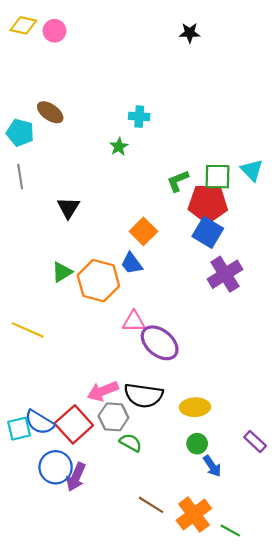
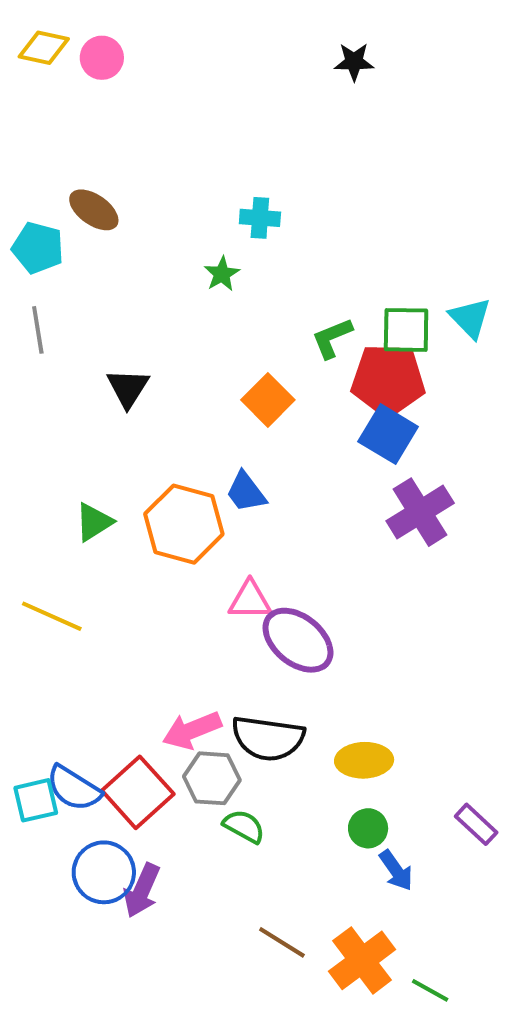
orange square: (143, 231) -> (268, 400), moved
green triangle: (62, 272) -> (94, 522), moved

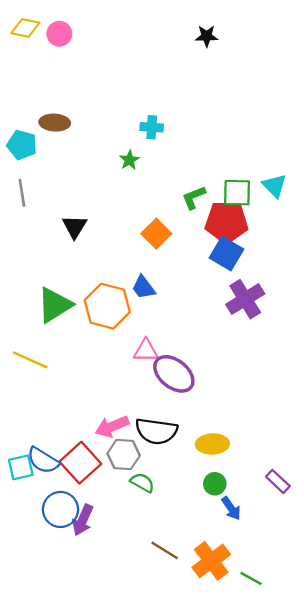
brown ellipse: (94, 210) -> (55, 123), turned -32
green triangle: (94, 522) -> (55, 305), size x1.6

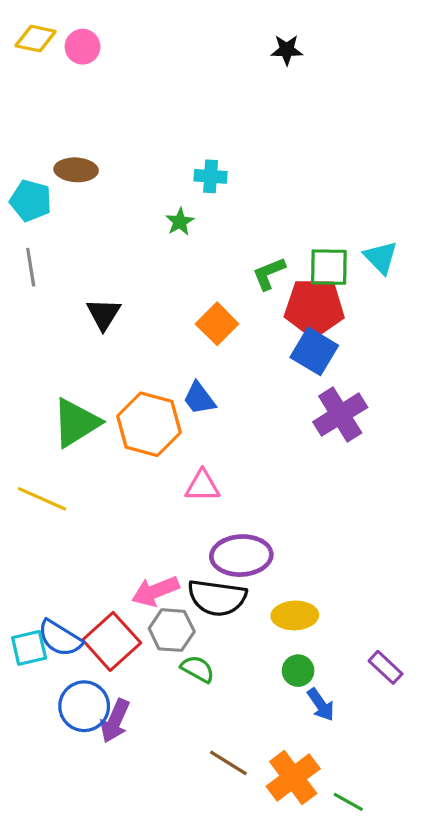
purple ellipse: (174, 374) -> (241, 556), moved, turned -42

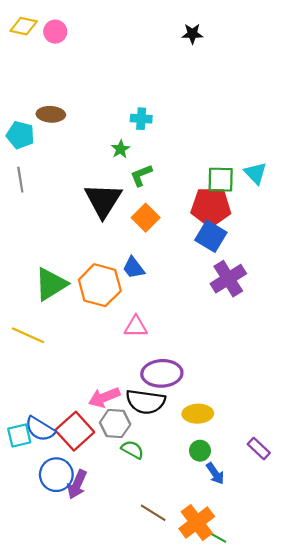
green L-shape: (269, 274) -> (141, 175), moved
black triangle: (104, 314) -> (103, 200), moved, size x1.6
green line: (348, 802) -> (216, 537), moved

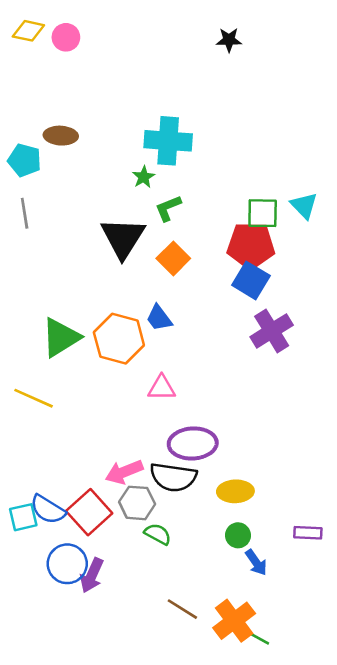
cyan cross: (141, 119) -> (168, 141), size x1.8
purple rectangle: (259, 449) -> (308, 533), turned -40

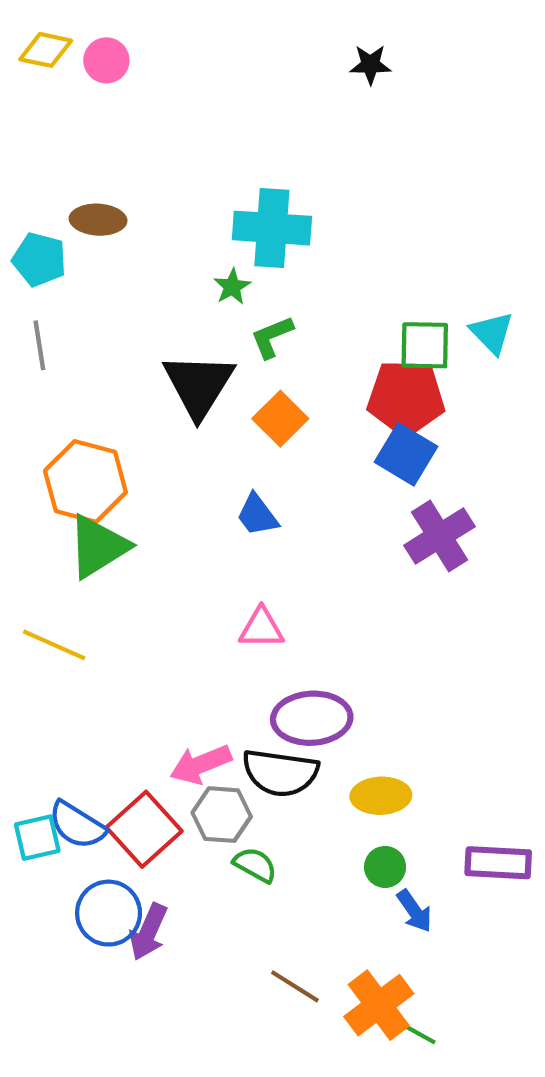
orange hexagon: (119, 339) -> (85, 481), moved
purple rectangle: (308, 533) -> (498, 863), size x1.4

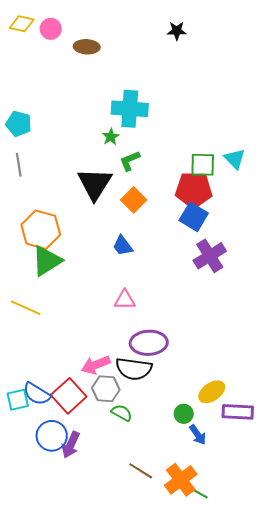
brown ellipse: (98, 220) -> (87, 47), moved
yellow ellipse: (381, 796) -> (212, 392), moved, turned -32

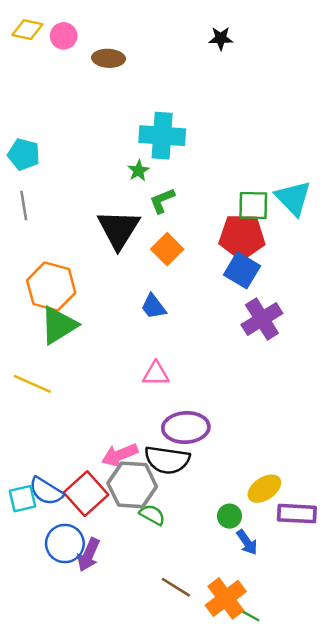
cyan triangle: (235, 159) -> (293, 198), size x1.4
gray hexagon: (106, 389) -> (132, 485), size x1.4

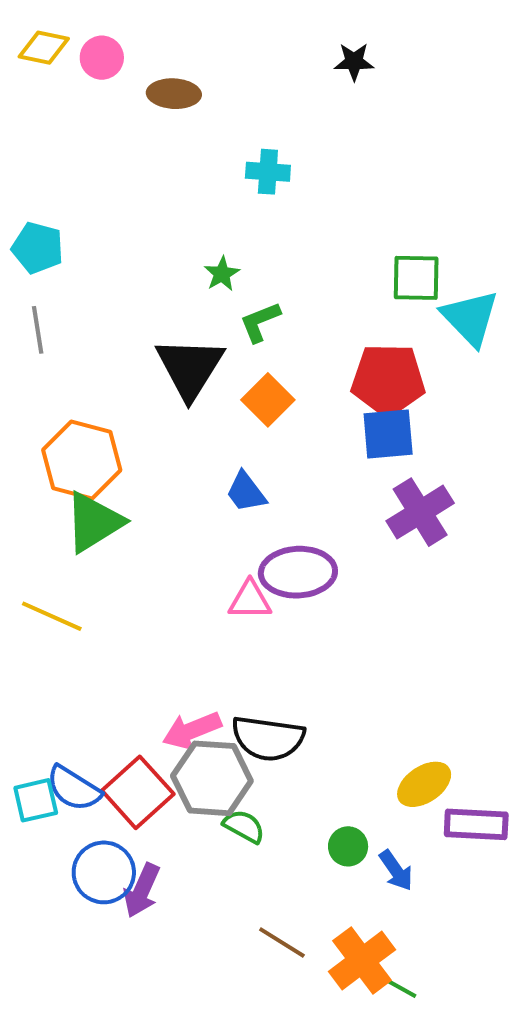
cyan cross: (162, 136) -> (268, 172), moved, size x0.6
green square: (253, 205) -> (416, 278), moved
blue square: (242, 270) -> (388, 434), turned -36
purple ellipse: (186, 428) -> (298, 572), moved
green circle: (230, 516) -> (348, 846), moved

